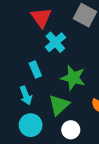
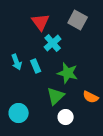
cyan arrow: (26, 96) -> (17, 62), moved
cyan circle: (31, 125) -> (19, 113), moved

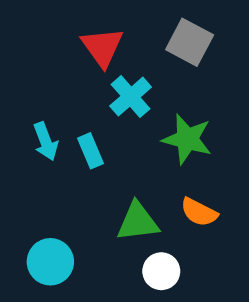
green star: (68, 73) -> (187, 139), moved
green triangle: (56, 96) -> (138, 222), turned 36
orange semicircle: (91, 97) -> (199, 212), moved

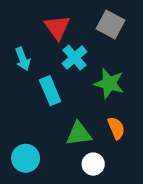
cyan arrow: (46, 141) -> (23, 59), moved
cyan rectangle: (90, 151) -> (50, 91), size x1.4
orange semicircle: (199, 212) -> (116, 128), turned -140

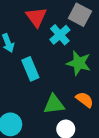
cyan cross: (75, 58) -> (60, 35), moved
orange semicircle: (116, 128) -> (85, 100), turned -30

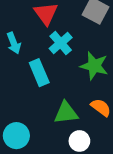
cyan cross: (60, 35) -> (61, 43), moved

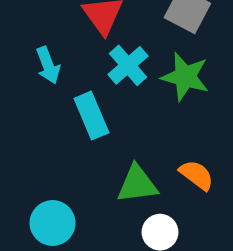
green star: (94, 66) -> (185, 77), moved

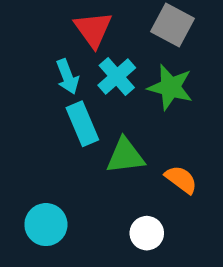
cyan arrow: (48, 65) -> (67, 77), moved
green triangle: (137, 184) -> (125, 156), moved

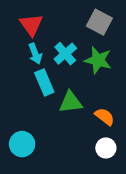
red triangle: (93, 29) -> (31, 25), moved
white circle: (147, 233) -> (106, 148), moved

